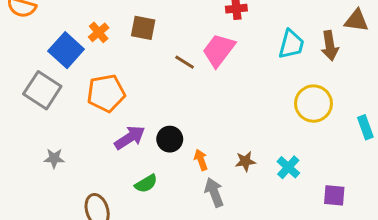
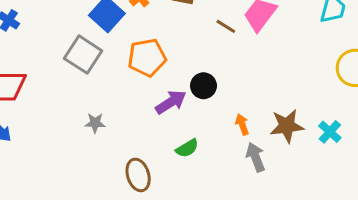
black circle: (170, 139) -> (203, 86), moved
brown star: (245, 161) -> (287, 126), size x1.6

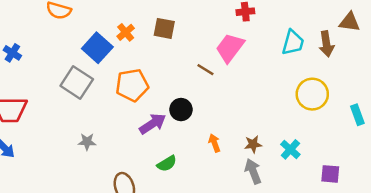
brown line: (226, 26) -> (205, 70), moved
brown star: (287, 126) -> (253, 144), size x0.6
gray arrow: (256, 157) -> (253, 171), moved

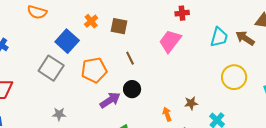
orange cross: (126, 32) -> (91, 21), moved
brown arrow: (326, 44) -> (245, 38), turned 132
brown line: (205, 70) -> (130, 58), moved, turned 32
orange arrow: (214, 143) -> (167, 114), moved
brown star: (253, 144) -> (191, 103), moved

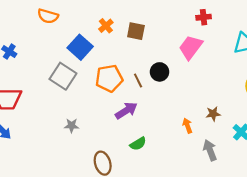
brown line: (130, 58) -> (138, 80), moved
black circle: (132, 89) -> (160, 72), moved

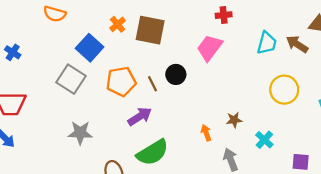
brown square: (136, 31) -> (150, 30), size x1.5
gray star: (72, 126) -> (80, 133), size x1.5
green semicircle: (138, 144) -> (153, 153), size x1.8

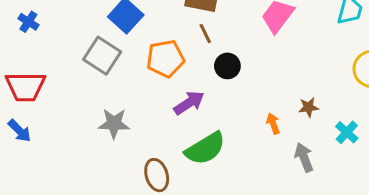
black circle: (176, 74) -> (227, 66), moved
brown line: (153, 84) -> (205, 34), moved

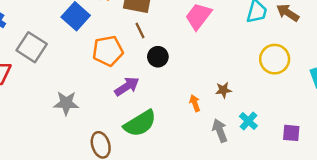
gray square: (102, 56) -> (32, 47), moved
cyan cross: (347, 132) -> (248, 121), moved

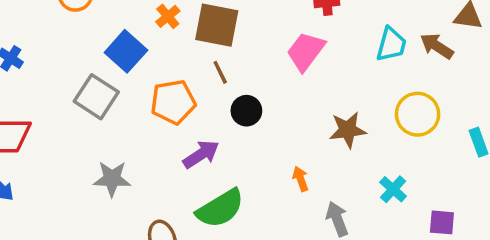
gray square: (32, 47) -> (96, 97), moved
brown star: (223, 90) -> (348, 130), moved, size x1.5
cyan cross: (248, 121) -> (393, 189), moved

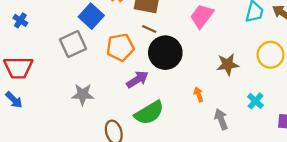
brown line: (220, 72) -> (149, 29), turned -40
gray square: (96, 97) -> (73, 44), turned 32
black circle: (246, 111) -> (165, 53), size x1.8

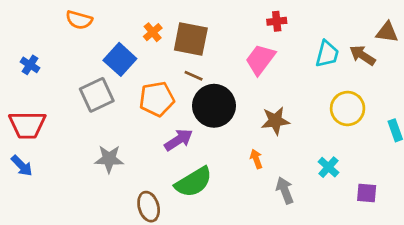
brown star: (228, 64) -> (275, 121), moved

